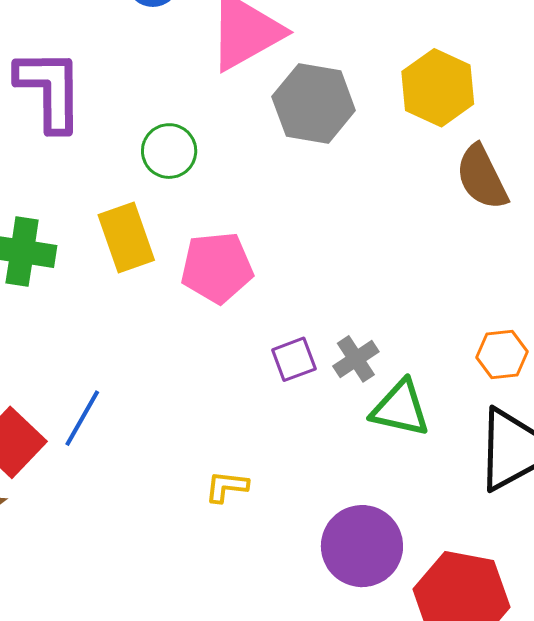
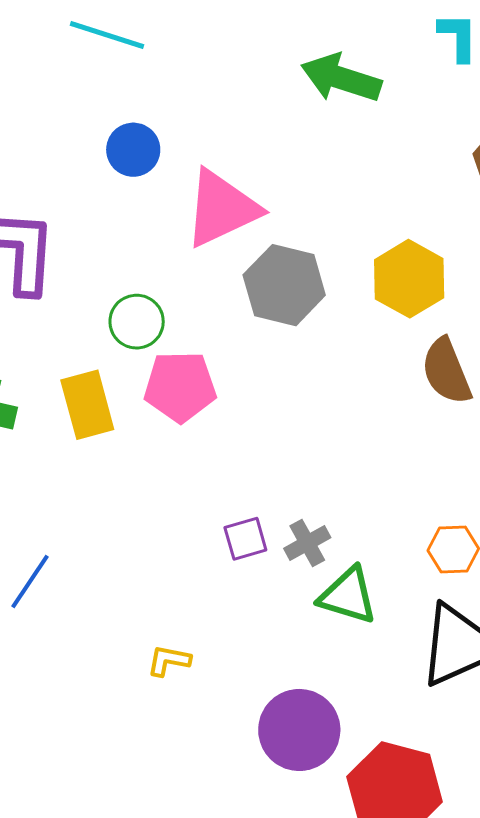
pink pentagon: (217, 268) -> (180, 387), moved

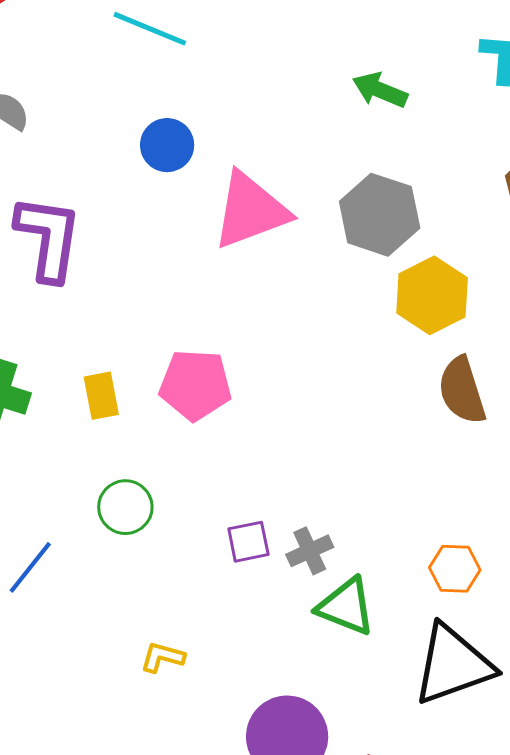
green arrow: (341, 78) -> (380, 90), size x0.7
gray hexagon: (284, 285) -> (380, 215), moved
green circle: (137, 322) -> (125, 507), moved
yellow rectangle: (87, 405) -> (101, 396), size x0.7

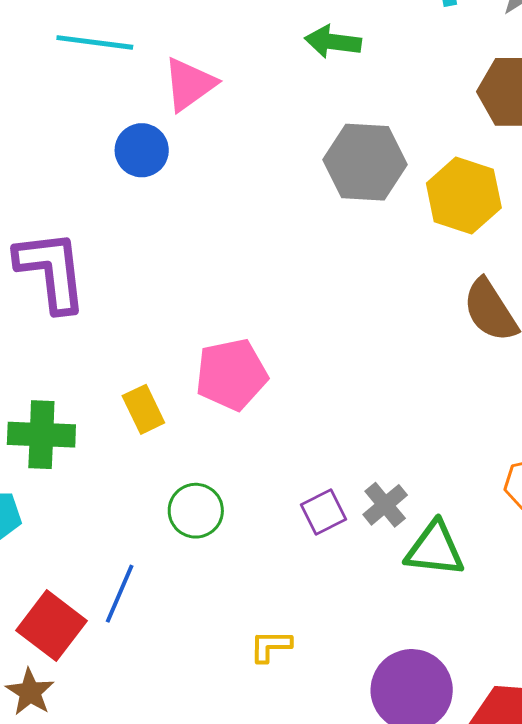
pink triangle: (250, 211) -> (189, 84), moved, size x0.7
yellow hexagon: (432, 295) -> (464, 195), moved

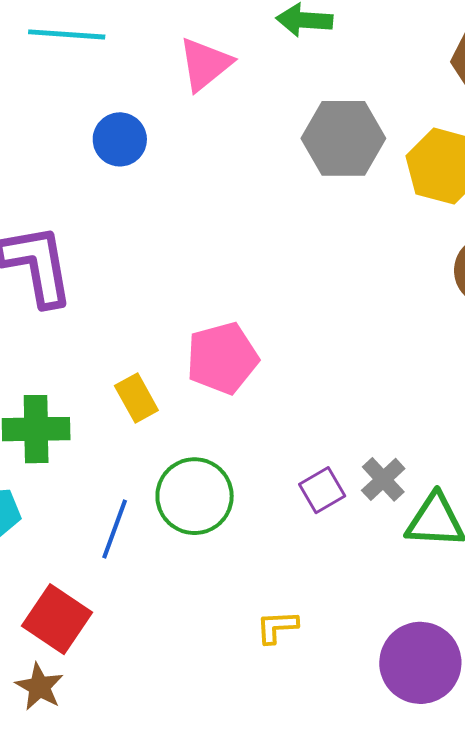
pink triangle: (189, 84) -> (205, 64), moved
green circle: (196, 511) -> (195, 496), size x1.4
blue line: (120, 594) -> (115, 529), moved

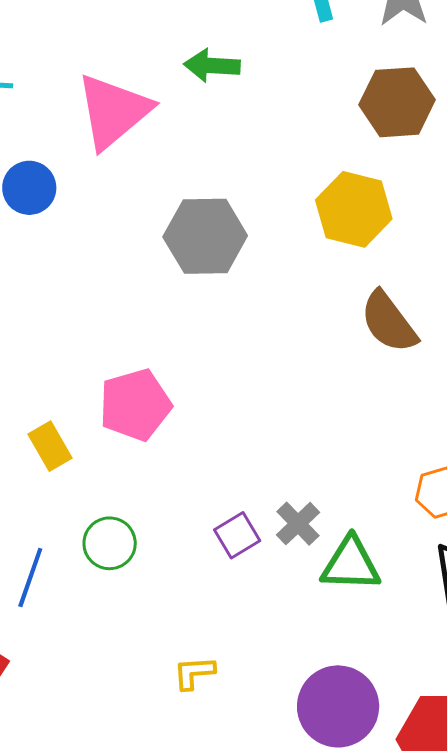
pink triangle: (205, 64) -> (113, 111), size x1.4
gray hexagon: (343, 138) -> (205, 236), moved
green circle: (195, 496) -> (110, 543), size x0.7

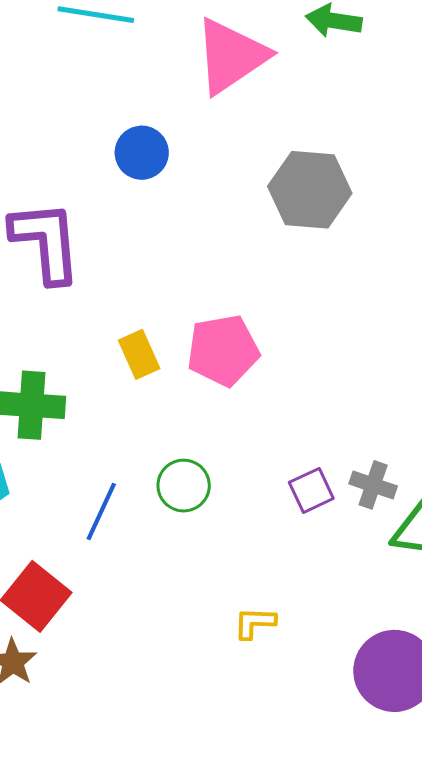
blue circle: (29, 188) -> (142, 153), moved
yellow rectangle: (50, 446) -> (139, 354), moved
gray cross: (298, 524) -> (373, 485), turned -33

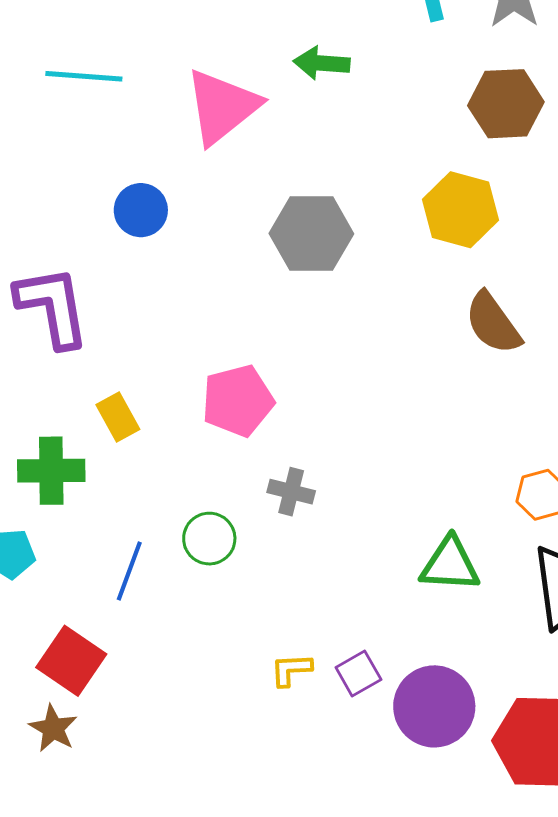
yellow rectangle: (139, 354) -> (118, 417), moved
gray cross: (373, 485) -> (291, 492), moved
purple square: (311, 490) -> (358, 674), moved

